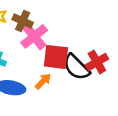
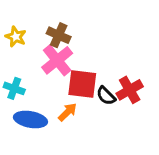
brown cross: (23, 21) -> (59, 35), moved
black semicircle: (76, 67) -> (106, 96), size x0.6

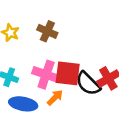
pink cross: (57, 60) -> (46, 75), moved, turned -32
black semicircle: (106, 96) -> (88, 84), size x1.5

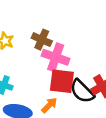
pink cross: (46, 75) -> (56, 57), moved

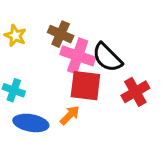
black semicircle: (82, 91) -> (107, 57), moved

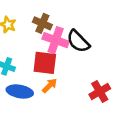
red square: (85, 86) -> (45, 63), moved
red cross: (135, 92) -> (100, 91), moved

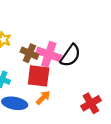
brown cross: (42, 23) -> (29, 53), moved
black semicircle: (78, 41) -> (70, 55), turned -100

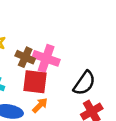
black semicircle: (70, 55) -> (84, 83), moved

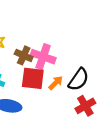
orange arrow: (40, 105) -> (56, 83), moved

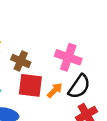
pink cross: (43, 57) -> (68, 57), moved

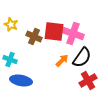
red square: (30, 85) -> (54, 31), moved

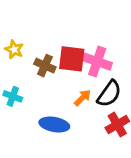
blue ellipse: (21, 80) -> (54, 125), moved

